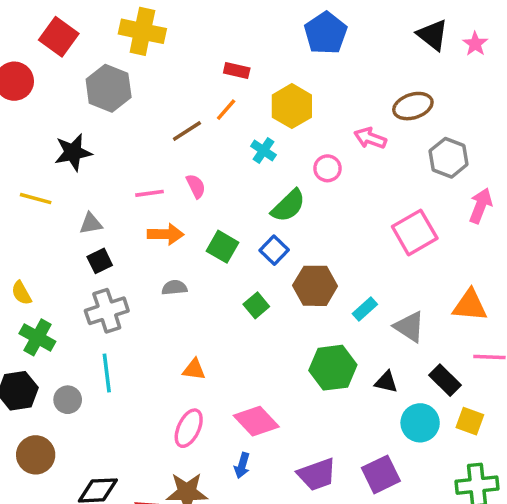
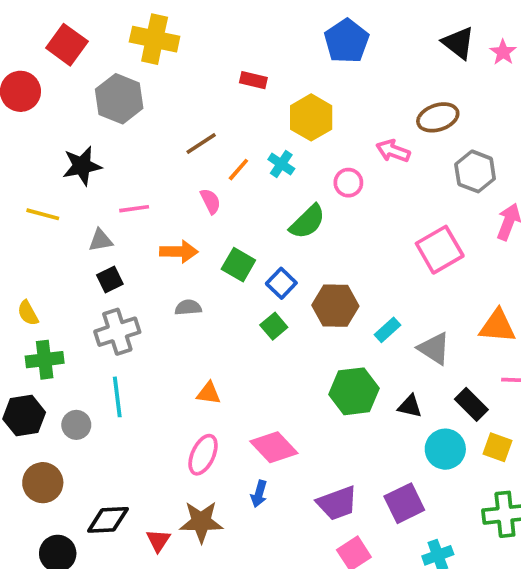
orange line: (226, 110) -> (238, 170), moved
pink line: (150, 193) -> (134, 209), moved
blue square: (274, 250) -> (281, 283), moved
green cross: (37, 337) -> (45, 360), turned -36

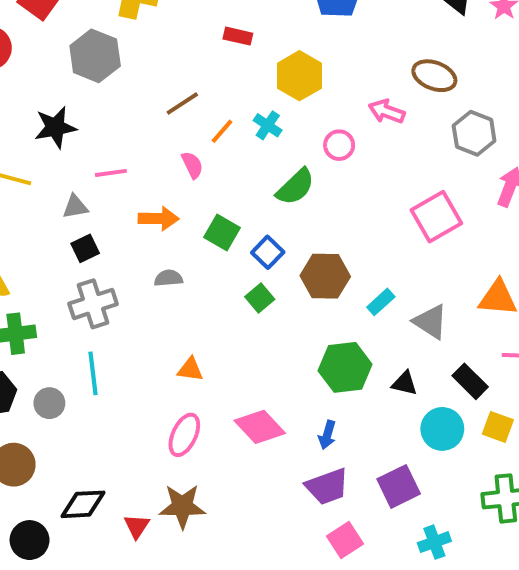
brown ellipse: (438, 117) -> (434, 76), turned 39
blue arrow: (259, 494) -> (327, 435), moved

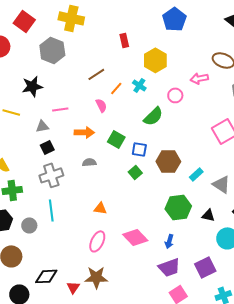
red rectangle: (238, 36) -> (124, 40), turned 64
pink arrow: (387, 111) -> (199, 78), turned -30
blue square: (268, 252) -> (139, 149), turned -35

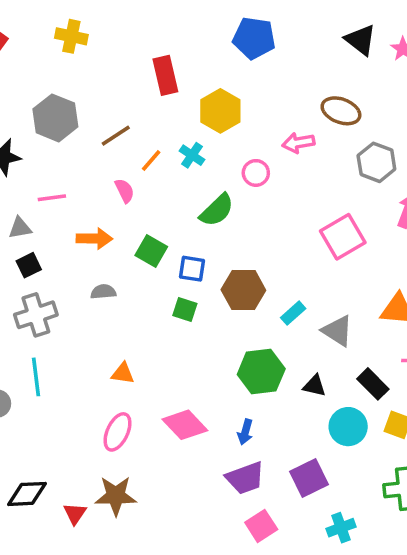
yellow cross: (71, 18) -> (71, 36), size x0.7
blue pentagon: (174, 19) -> (254, 38), turned -30
red rectangle: (124, 40) -> (165, 75), size x1.5
gray hexagon: (52, 50) -> (55, 118), moved
green square: (135, 172) -> (185, 309), turned -32

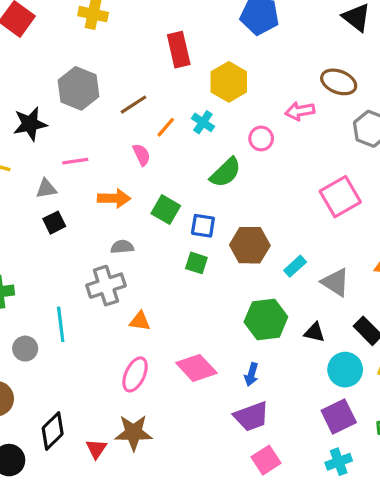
gray cross: (36, 315) -> (106, 286), moved
purple square: (309, 478) -> (339, 416), moved
black diamond: (27, 494) -> (53, 431), turned -42

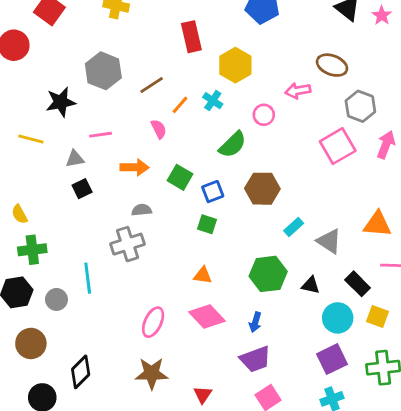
pink square: (340, 197) -> (338, 146), moved
blue square: (203, 226) -> (213, 192), turned -30
brown hexagon: (250, 245) -> (262, 189), moved
orange triangle: (140, 321) -> (203, 275), moved
red triangle: (96, 449) -> (203, 395), moved

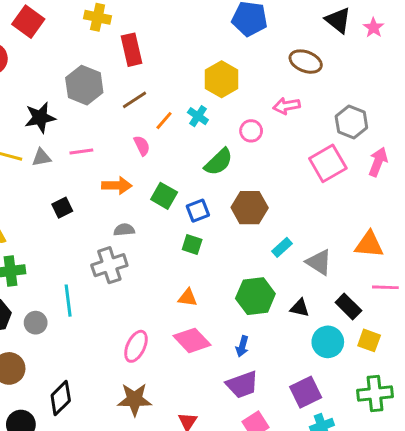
red rectangle: (191, 37) -> (132, 50), moved
brown ellipse: (332, 65) -> (306, 62), moved
gray triangle: (75, 159) -> (42, 157), moved
purple square: (332, 359) -> (306, 392), moved

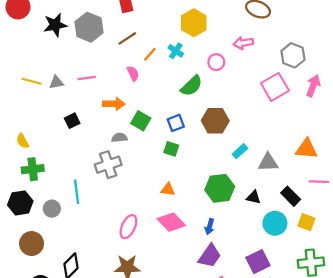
black star: (40, 118) -> (55, 25), moved
green square: (164, 196) -> (141, 121), moved
gray triangle: (319, 262) -> (268, 162), turned -35
purple trapezoid: (242, 385) -> (210, 256), turned -35

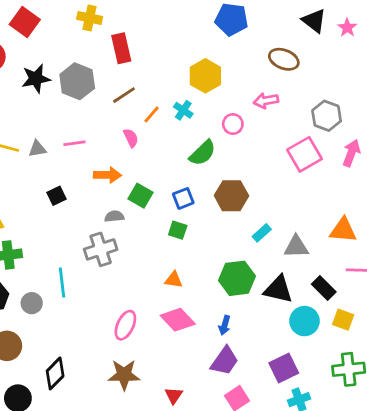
black triangle: (254, 197) -> (278, 289), size x1.6

